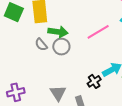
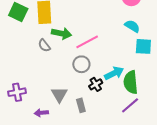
pink line: (98, 32) -> (87, 42), moved
gray circle: (61, 47) -> (81, 64), moved

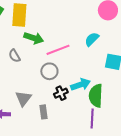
cyan semicircle: (132, 26) -> (92, 39), moved, turned -84
gray semicircle: (44, 45) -> (14, 56), moved
purple line: (130, 105) -> (92, 118), turned -54

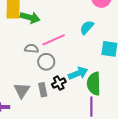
green arrow: (34, 38) -> (30, 17), moved
gray semicircle: (14, 56) -> (31, 49), moved, turned 128
gray rectangle: (44, 112) -> (43, 90), moved

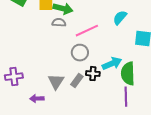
gray semicircle: (31, 49) -> (59, 23), moved
black cross: (59, 83) -> (93, 74), turned 32
gray rectangle: (43, 90) -> (77, 81), turned 48

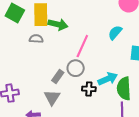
gray semicircle: (59, 23) -> (36, 39), moved
pink line: (87, 31) -> (82, 46), turned -40
gray rectangle: (77, 81) -> (58, 76), moved

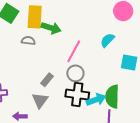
gray circle: (76, 68) -> (75, 73), moved
cyan arrow: (108, 79) -> (96, 100), moved
black cross: (89, 89) -> (77, 95), size x1.6

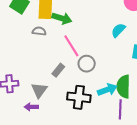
pink line: (74, 51) -> (71, 46), moved, turned -60
black cross: (77, 95) -> (79, 97), moved
gray triangle: (40, 100) -> (39, 90), moved

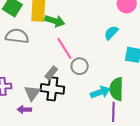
gray semicircle: (39, 31) -> (17, 36), moved, size x1.6
black cross: (79, 97) -> (52, 89), moved

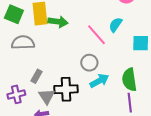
pink line: (64, 48) -> (96, 35), moved
gray rectangle: (51, 73) -> (36, 76), moved
cyan arrow: (100, 92) -> (99, 81), moved

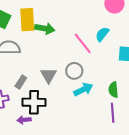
green semicircle: (129, 80) -> (113, 90), size x0.7
black cross: (66, 89) -> (34, 102), moved
gray triangle: (47, 96) -> (48, 75), moved

